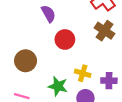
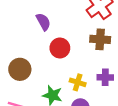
brown cross: (105, 31) -> (100, 39), turned -30
purple cross: (109, 81) -> (105, 77), moved

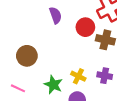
red circle: (60, 48) -> (85, 27), moved

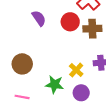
yellow cross: (78, 76) -> (76, 70), turned 32

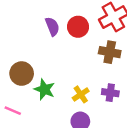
red circle: (70, 22) -> (78, 27), moved
green star: (55, 84) -> (44, 89), moved

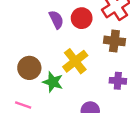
yellow cross: (81, 94) -> (75, 61), moved, size x1.5

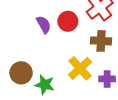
yellow cross: (75, 61) -> (80, 68), moved

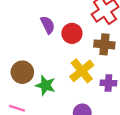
red circle: (68, 21) -> (72, 33), moved

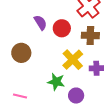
brown circle: (22, 72) -> (21, 53), moved
green star: (45, 85) -> (56, 82), moved

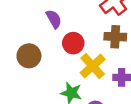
red circle: (62, 28) -> (73, 43), moved

